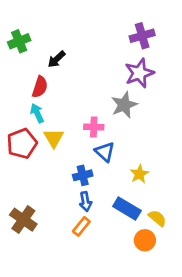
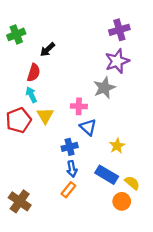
brown cross: (23, 220) -> (20, 201), moved

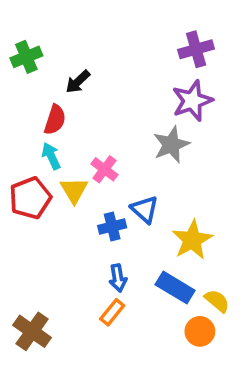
pink cross: (79, 106) -> (105, 169), moved, turned 35
yellow star: (117, 146) -> (192, 240), size x1.5
blue cross: (70, 147) -> (112, 227), moved

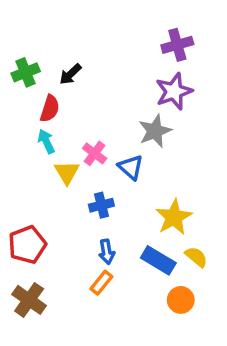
green cross: (26, 57) -> (26, 72), moved
red pentagon: (30, 198) -> (27, 245), moved
blue triangle: (145, 209) -> (131, 167), moved
yellow semicircle: (217, 301) -> (196, 257), moved

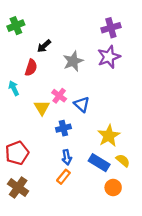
green cross: (26, 72) -> (16, 26), moved
gray star: (155, 131) -> (73, 61), moved
cyan arrow: (46, 141) -> (14, 88), moved

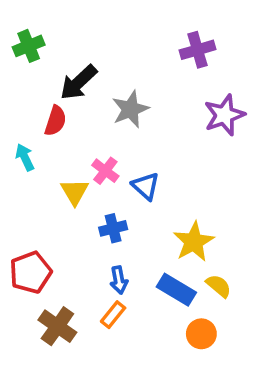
black arrow: (44, 46) -> (79, 82), size x1.5
purple star: (109, 57) -> (224, 115), moved
brown cross: (18, 188) -> (57, 326), moved

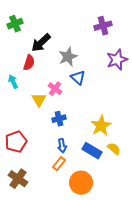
blue triangle: (146, 186) -> (78, 78), moved
brown cross: (57, 326) -> (18, 179), moved
orange circle: (201, 334) -> (81, 183), moved, size x1.5

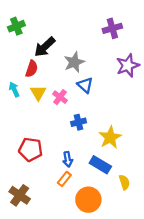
yellow triangle: (39, 100) -> (38, 93), moved
blue cross: (59, 119) -> (79, 122), moved
red pentagon: (16, 142) -> (31, 149), moved, turned 30
yellow semicircle: (114, 149) -> (124, 182), moved, turned 32

